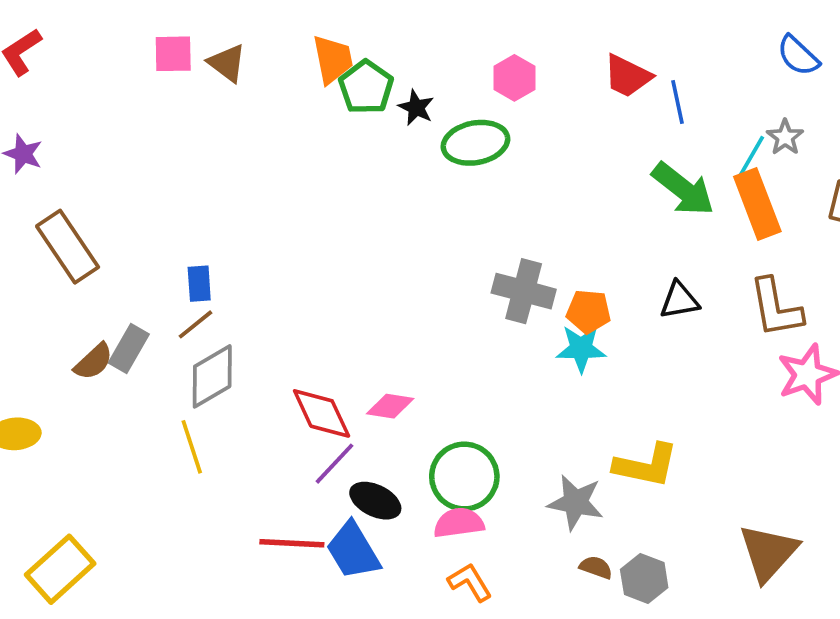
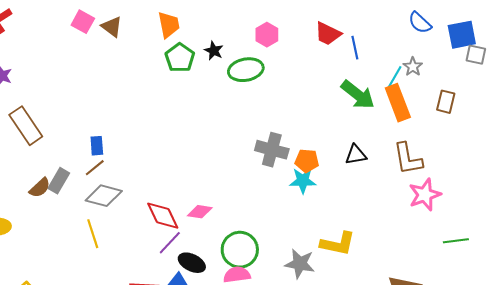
pink square: (173, 54) -> (83, 22), turned 30
green pentagon: (366, 87) -> (180, 58), moved
gray diamond: (212, 376) -> (104, 196), turned 45

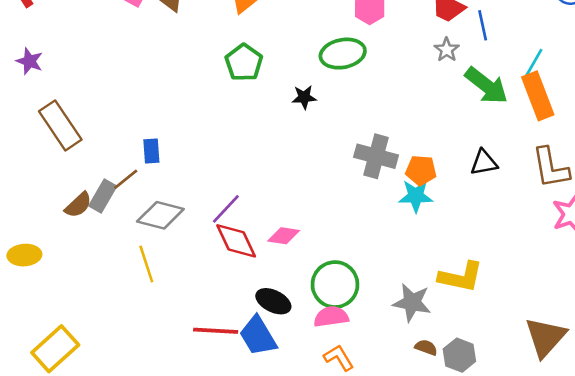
black star: (214, 51) -> (304, 97), moved, turned -30
green pentagon: (180, 58) -> (244, 63), moved
gray star: (413, 67) -> (447, 50), moved
brown line: (95, 168) -> (126, 179), moved
purple line: (170, 243) -> (226, 209), moved

